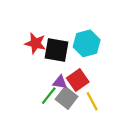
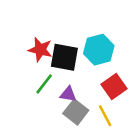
red square: (78, 80) -> (114, 87), moved
green line: (49, 96) -> (44, 84), moved

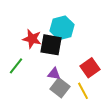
cyan hexagon: (99, 50) -> (62, 28), moved
green line: (44, 84) -> (16, 66), moved

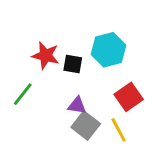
cyan hexagon: (62, 28) -> (109, 50), moved
black square: (51, 45) -> (73, 64), size x0.6

